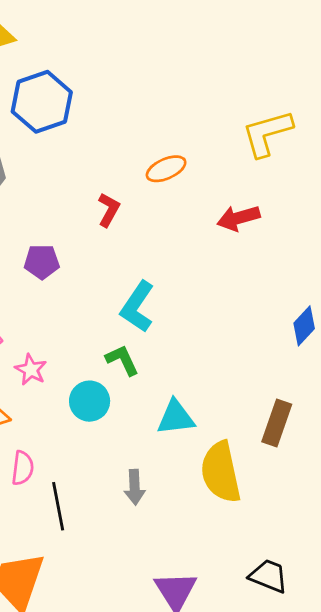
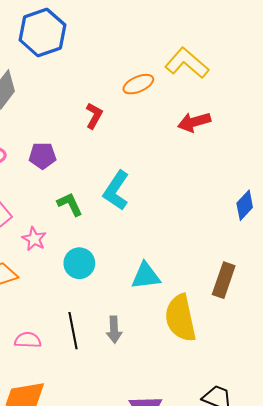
yellow L-shape: (267, 133) -> (187, 63), moved, turned 57
green L-shape: (122, 360) -> (70, 204), moved
pink semicircle: (23, 468) -> (28, 340), moved, turned -95
black line: (58, 506) -> (73, 331), moved

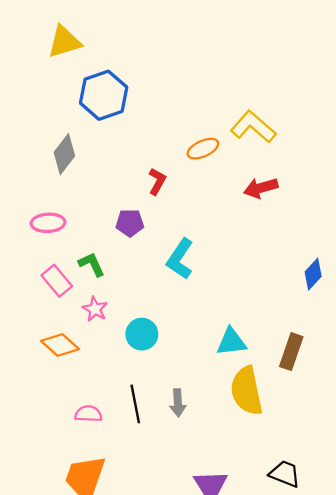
purple pentagon: (42, 156) -> (130, 223), moved
green L-shape: (70, 204) -> (92, 264), moved
cyan triangle: (146, 276) -> (231, 342), moved

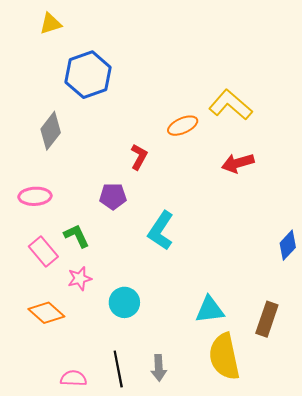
yellow triangle: (64, 42) -> (51, 24), size x0.7
pink star: (95, 309) -> (80, 278), turned 30

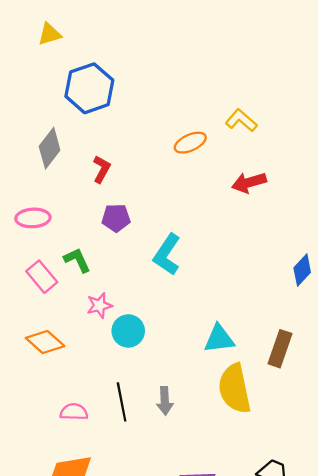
yellow L-shape: (230, 105) -> (241, 120), size x0.7
red L-shape: (139, 157) -> (102, 169), moved
pink star: (80, 278) -> (99, 305), moved

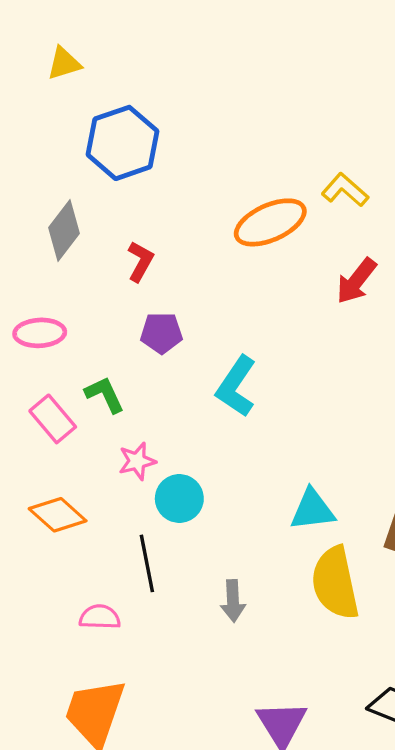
orange ellipse: (190, 143) -> (270, 222), size x1.5
red arrow: (249, 183) -> (356, 281), turned -36
black line: (122, 402) -> (147, 563), moved

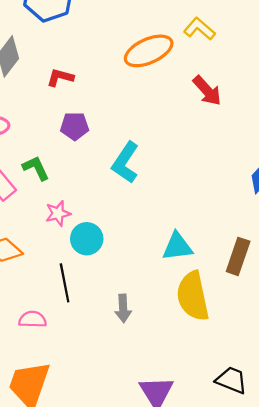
red L-shape: (140, 261) -> (60, 77), turned -104
red arrow: (356, 281) -> (207, 91), turned -80

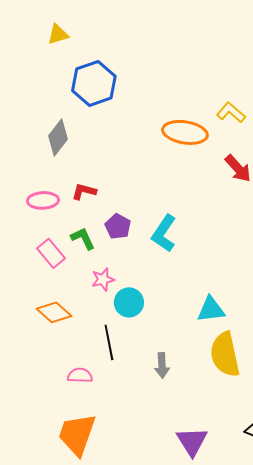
orange ellipse: (149, 51) -> (185, 132), turned 33
red L-shape: (60, 77) -> (84, 191), moved
purple pentagon: (75, 126) -> (118, 226), moved, turned 30

